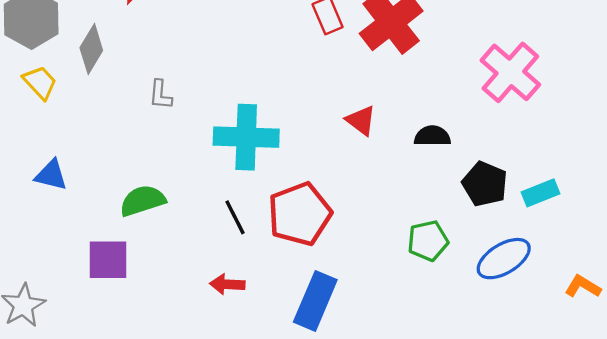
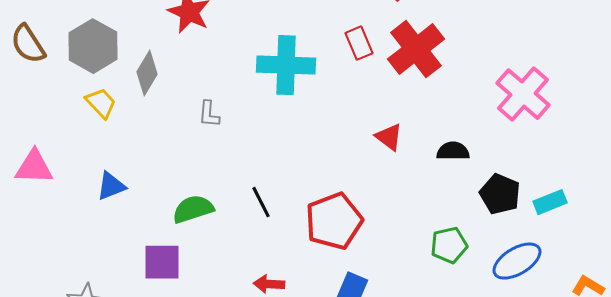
cyan cross: (246, 137) -> (286, 65), moved
blue triangle: (51, 175) -> (111, 186), turned -36
black line: (235, 217) -> (261, 202), moved

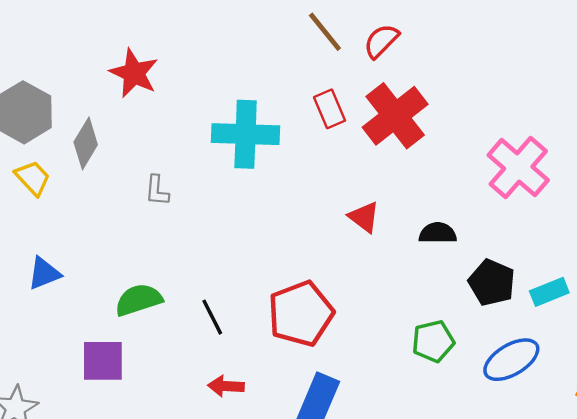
black line: (261, 202) -> (212, 317), moved

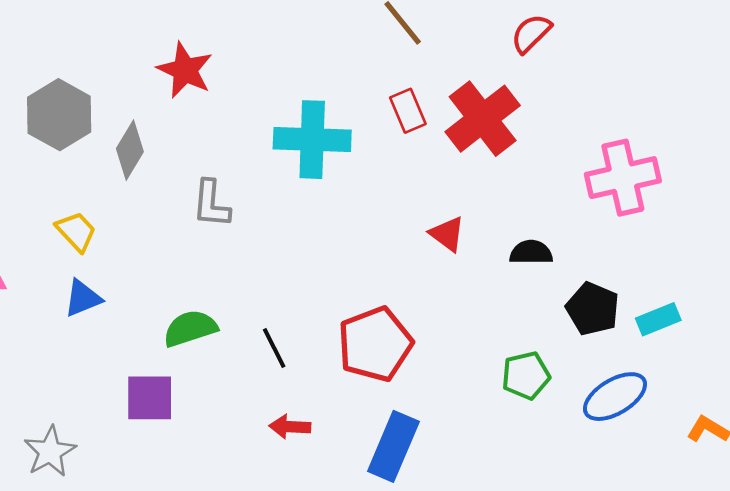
red semicircle: (381, 41) -> (531, 33), moved
pink cross: (518, 168) -> (623, 178), turned 36
yellow trapezoid: (33, 178) -> (76, 231), moved
gray L-shape: (157, 191) -> (211, 204), size x1.4

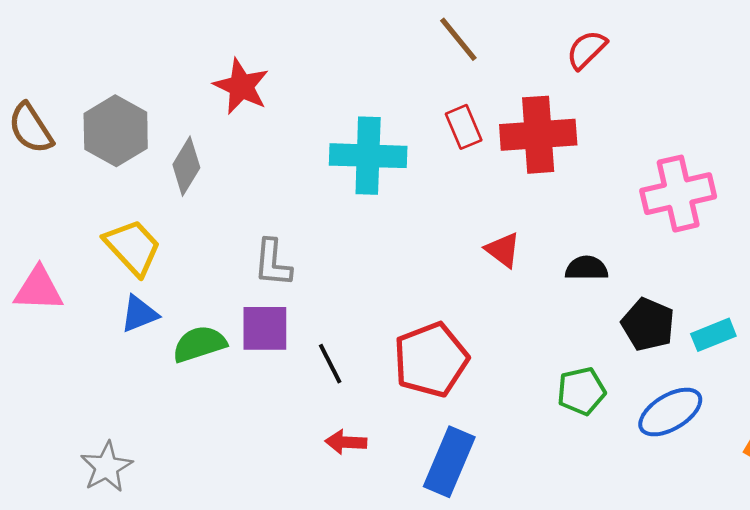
red cross: (483, 119) -> (538, 135), turned 34
gray L-shape: (211, 204) -> (273, 263), moved
yellow trapezoid: (76, 231) -> (133, 247), size x1.4
green semicircle: (190, 328) -> (199, 344), moved
purple square: (150, 398) -> (265, 328), moved

